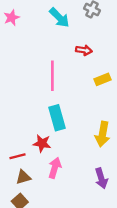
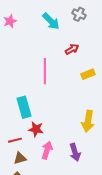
red arrow: (84, 50) -> (72, 49), turned -40
cyan rectangle: (57, 118) -> (24, 107), moved
purple arrow: (101, 178) -> (75, 152), moved

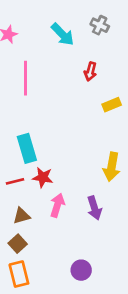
red arrow: (72, 49) -> (90, 71), turned 136
pink line: (45, 71) -> (26, 78), moved
red line: (15, 140) -> (15, 181), moved

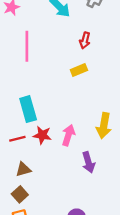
yellow rectangle: (112, 105) -> (79, 70), moved
pink arrow: (57, 205) -> (68, 135), moved

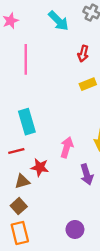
yellow rectangle: (79, 70) -> (88, 84), moved
red star: (42, 135) -> (40, 167), moved

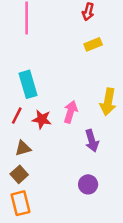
red line: (16, 151) -> (17, 116), turned -49
red star: (40, 167) -> (42, 119), moved
purple circle: (75, 229) -> (88, 184), moved

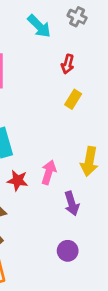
yellow rectangle: (93, 44) -> (73, 99), turned -36

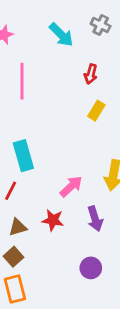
pink arrow: (49, 172) -> (71, 186), turned 30
red star: (18, 180) -> (53, 220), moved

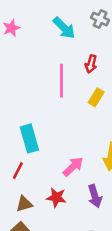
pink line: (22, 81) -> (62, 81), moved

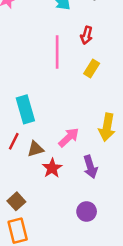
red star: (56, 197) -> (52, 168), turned 30
brown triangle: (24, 204) -> (36, 149), moved

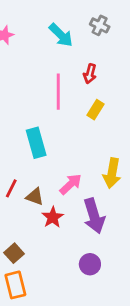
cyan rectangle: (25, 109) -> (36, 143), moved
brown triangle: (36, 149) -> (35, 197), turned 36
purple arrow: (90, 167) -> (94, 216), size x1.4

